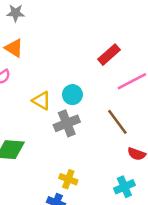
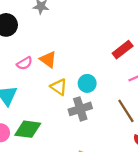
orange triangle: (14, 48) -> (48, 60), moved

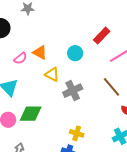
cyan circle: (87, 83) -> (75, 53), moved

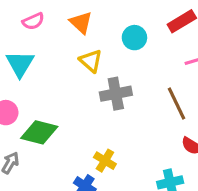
pink semicircle: (20, 58) -> (33, 21), moved
green diamond: (31, 114) -> (39, 132), moved

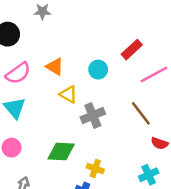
pink semicircle: (33, 21) -> (18, 73), size x1.5
green diamond: (39, 132) -> (61, 152), moved

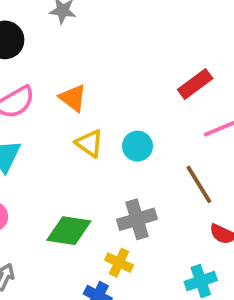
cyan circle: (98, 70) -> (137, 146), moved
gray cross: (93, 116) -> (137, 219), moved

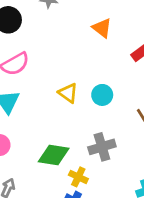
orange triangle: (73, 98) -> (102, 28), moved
yellow cross: (119, 263) -> (78, 177), moved

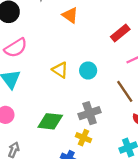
orange triangle: (102, 28) -> (70, 15), moved
yellow cross: (78, 177) -> (83, 138), moved

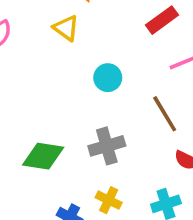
yellow triangle: (60, 70) -> (66, 28), moved
yellow cross: (83, 138) -> (109, 200), moved

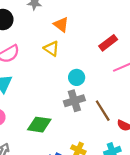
brown line: (165, 114) -> (103, 111), moved
gray cross: (107, 146) -> (74, 101), moved

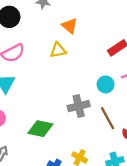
yellow triangle: (51, 49) -> (58, 50), turned -49
cyan circle: (77, 77) -> (106, 84), moved

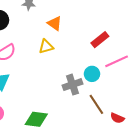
gray cross: (79, 106) -> (72, 85), moved

